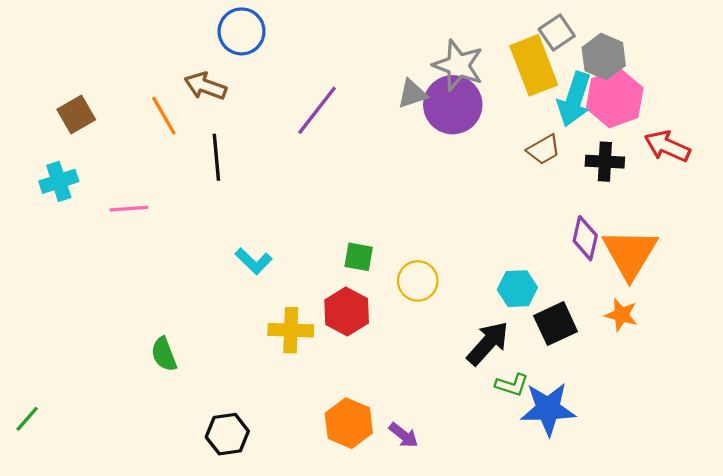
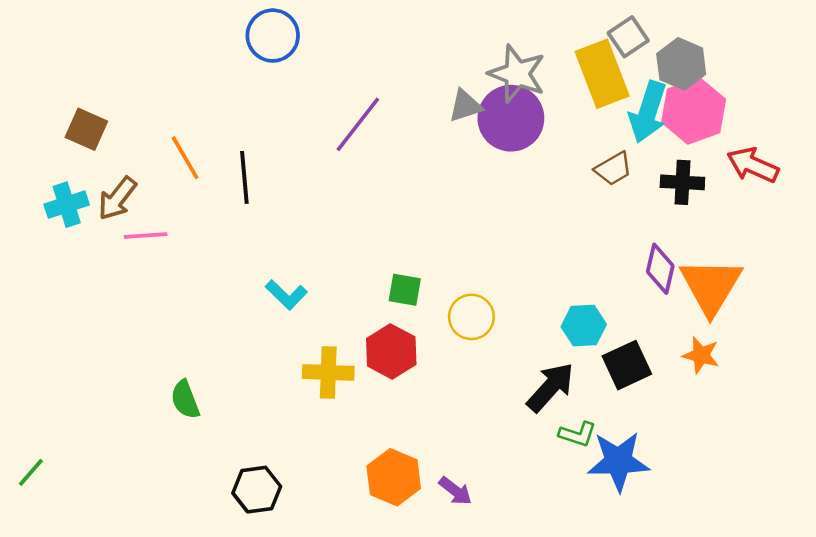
brown arrow: (205, 86) -> (117, 198), moved, turned -72
brown square: (76, 115) -> (86, 129), turned -36
orange line: (164, 116) -> (185, 158), moved

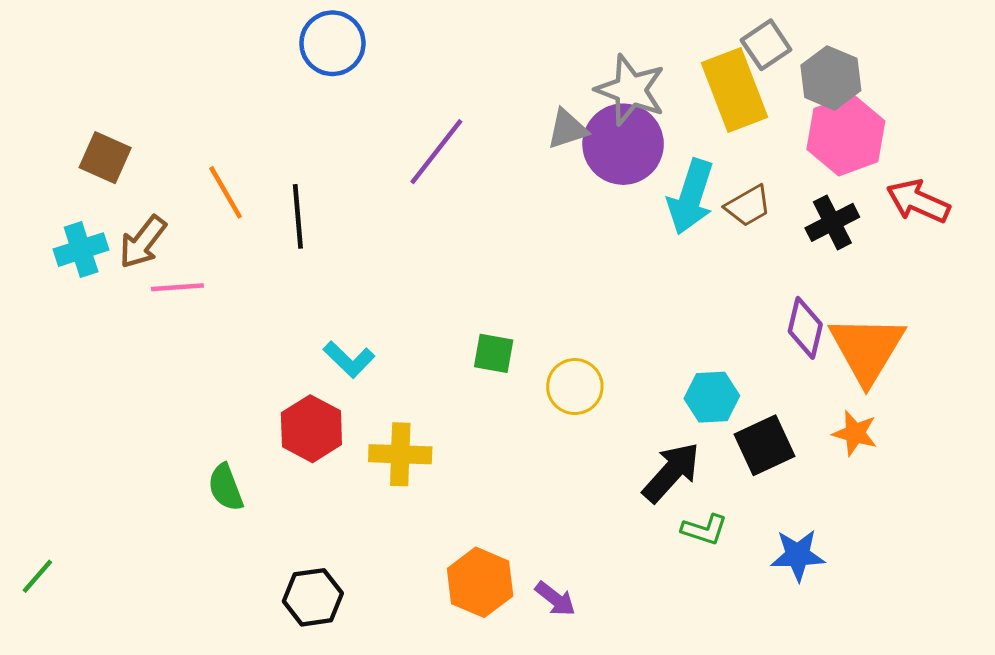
cyan arrow: (648, 112) -> (691, 197), moved
black cross: (682, 182) -> (832, 222), turned -30
red hexagon: (391, 351) -> (311, 429), moved
blue star: (618, 461) -> (798, 555), moved, size x0.7

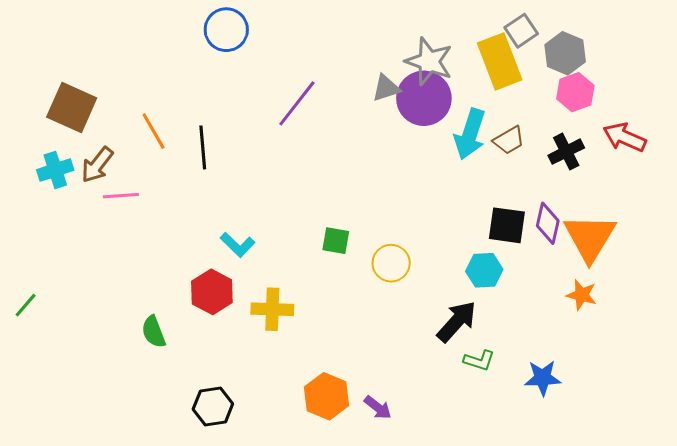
pink hexagon: (846, 135) -> (575, 92), size x0.7
brown square: (105, 158) -> (72, 108), size x1.4
black square: (765, 445) -> (507, 225), moved, turned 33
green line: (37, 576) -> (26, 305), moved

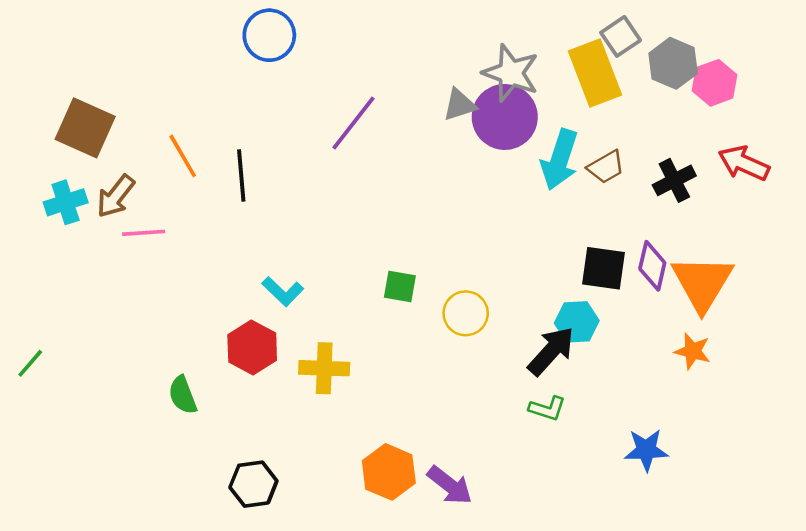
pink hexagon: (575, 92) -> (715, 83), moved
black arrow: (457, 322) -> (551, 351), moved
green L-shape: (479, 360) -> (547, 408), moved
purple arrow: (378, 408) -> (450, 485), size x1.4

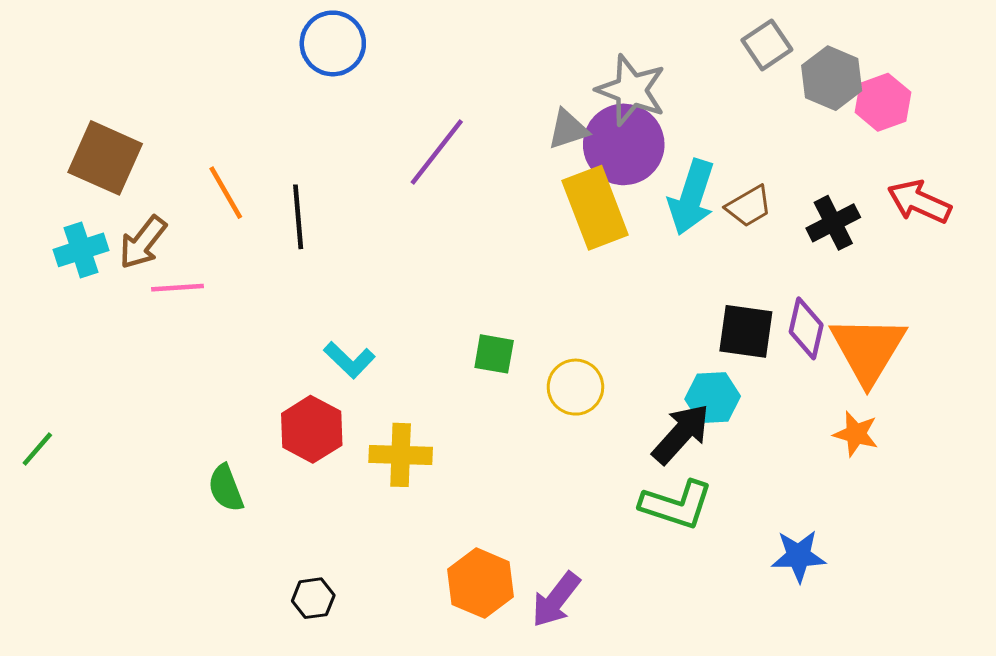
yellow rectangle: (595, 73) -> (595, 208), moved
green L-shape: (547, 408) -> (676, 505), size x1.6
black hexagon: (253, 484) -> (313, 598), size x0.7
purple arrow: (450, 485) -> (556, 600), turned 90

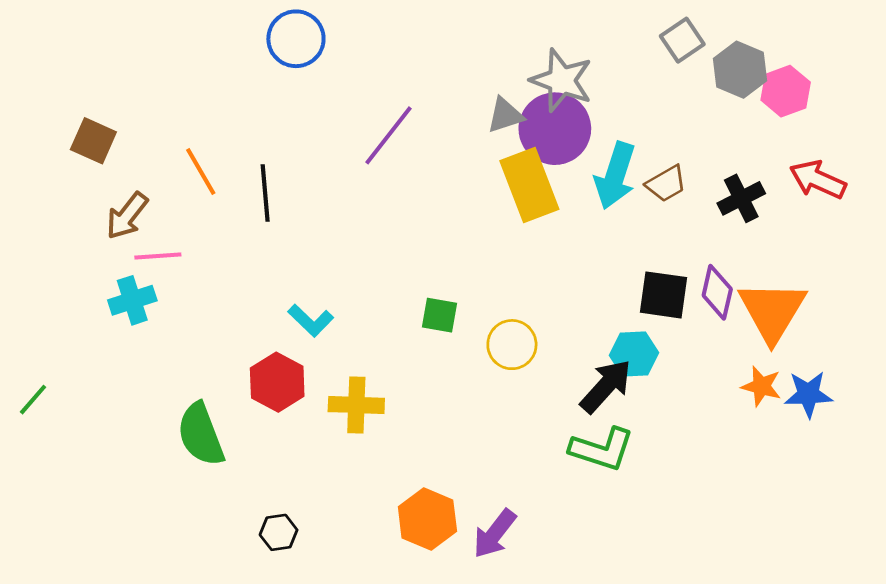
brown square: (105, 158) -> (93, 141), size x0.7
cyan cross: (81, 250) -> (132, 300), moved
green semicircle: (226, 488) -> (201, 434), size x1.5
blue star: (799, 556) -> (808, 394), moved

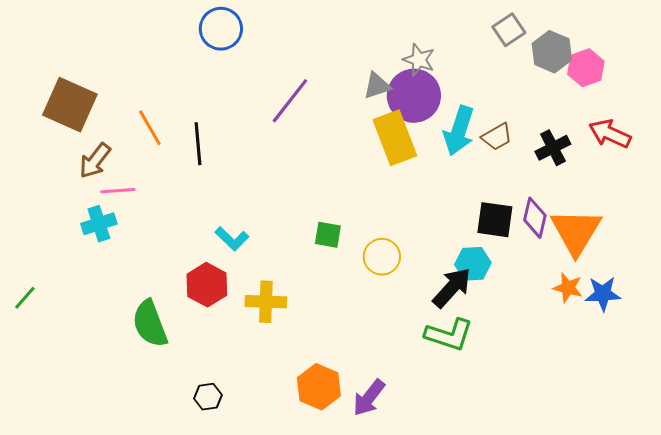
gray star: (562, 80) -> (419, 60), size x0.7
brown square: (93, 141) -> (70, 105), size x1.6

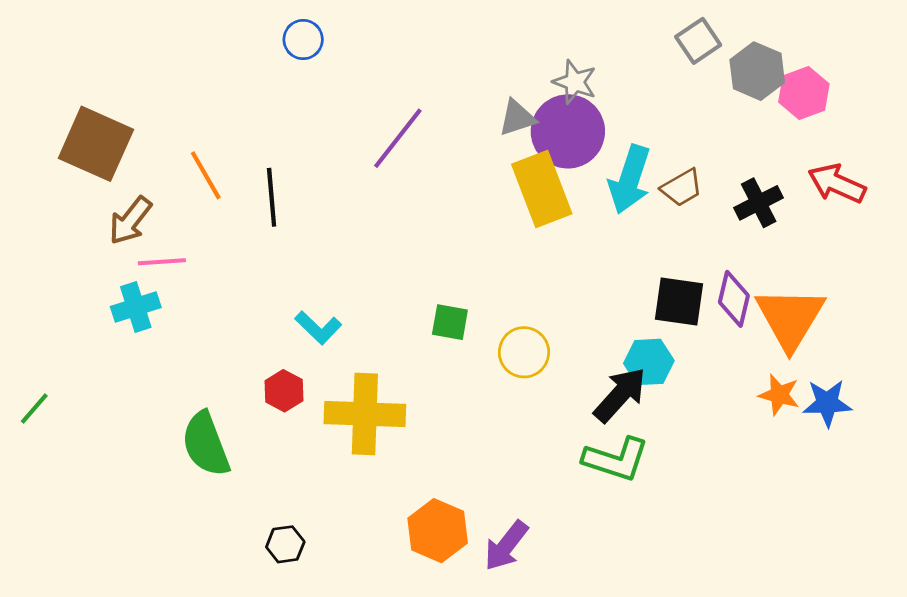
blue circle: (221, 29) -> (303, 40), size x0.7
red hexagon: (207, 285) -> (284, 391), size x0.7
yellow cross: (266, 302) -> (365, 414), size x1.4

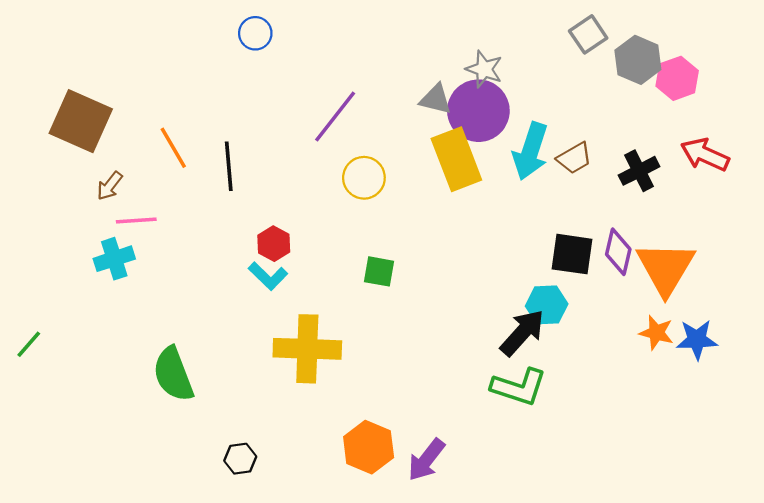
gray triangle: (517, 118) -> (436, 99), turned 32
brown arrow: (130, 221) -> (110, 186), size x0.7
yellow circle: (524, 352) -> (364, 178), moved
red hexagon: (284, 391) -> (274, 244), moved

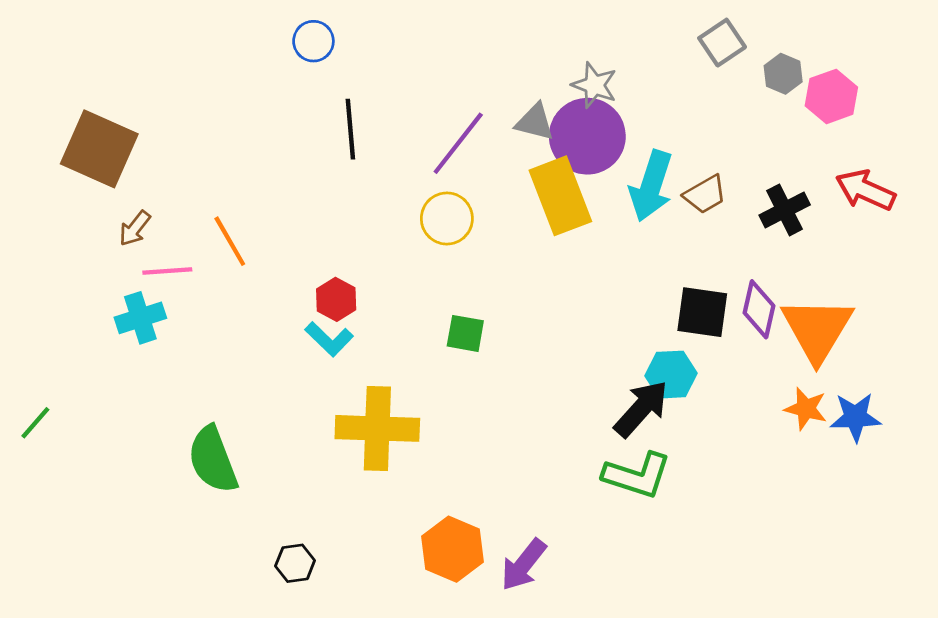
gray hexagon: (638, 60) -> (783, 74), size x0.7
purple line: (335, 117) -> (458, 143), moved
orange line: (173, 148) -> (230, 241), moved
black line: (229, 166) -> (350, 129), moved

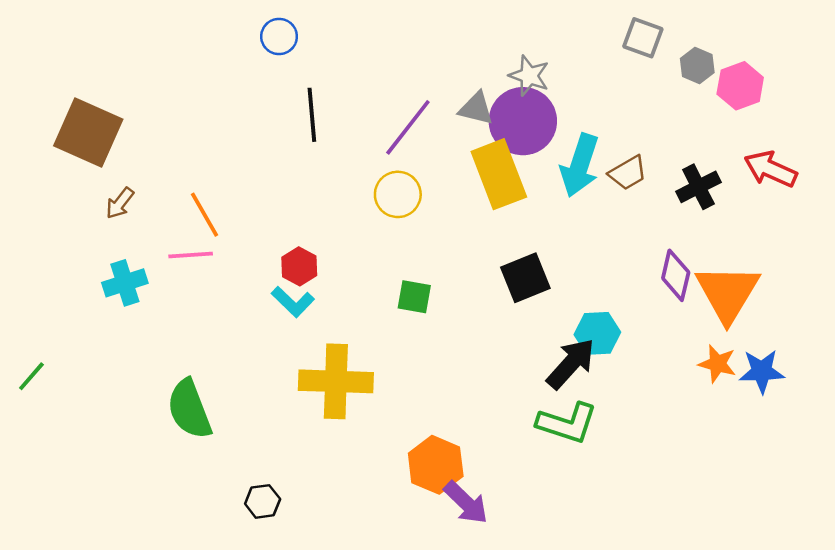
gray square: (722, 43) -> (643, 38), turned -36
pink line: (167, 271) -> (191, 255), moved
black square: (702, 312) -> (525, 278), moved, turned -30
orange hexagon: (453, 549) -> (436, 465), moved
purple arrow: (523, 565) -> (466, 503), turned -84

